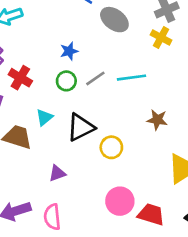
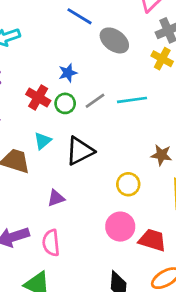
red cross: (20, 78) -> (38, 97), moved
brown star: (157, 120) -> (161, 155), moved
yellow circle: (111, 147) -> (128, 184), moved

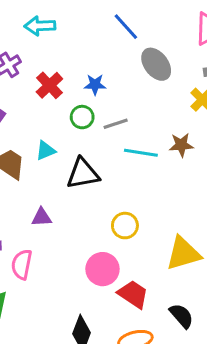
red cross: (38, 97) -> (49, 85), moved
cyan line: (132, 100) -> (141, 153), moved
brown star: (161, 155) -> (181, 145), moved, turned -30

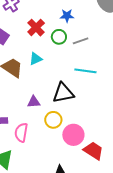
red cross: (49, 85) -> (36, 28), moved
cyan line: (141, 153) -> (85, 71), moved
black triangle: (83, 174) -> (63, 93), moved
yellow circle: (125, 226) -> (53, 120), moved

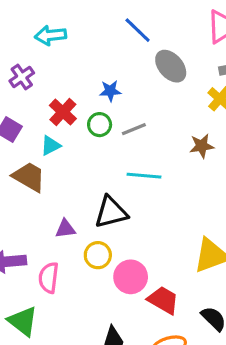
cyan triangle: (36, 59) -> (51, 146), moved

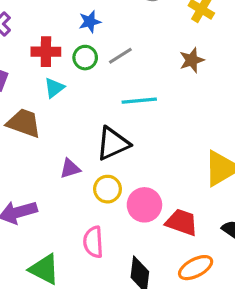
red cross: (63, 112) -> (46, 52), turned -32
cyan triangle: (51, 146) -> (54, 88), moved
pink semicircle: (49, 278) -> (93, 242), moved

